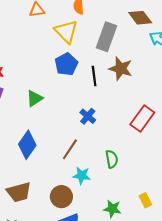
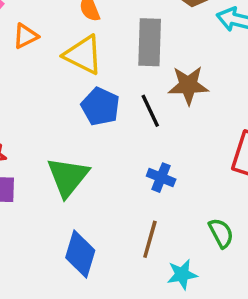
green triangle: (35, 98) -> (68, 177), size x1.5

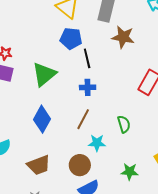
blue pentagon: (100, 107) -> (71, 39), turned -30
black line: (150, 111) -> (87, 58), moved
blue cross: (161, 178) -> (88, 87), moved, turned -35

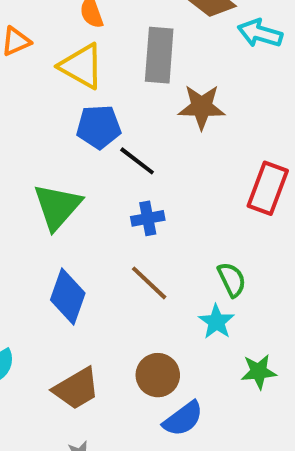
black line: (87, 58) -> (137, 161), turned -30
brown line: (83, 119) -> (149, 283), turned -65
cyan star: (97, 143) -> (216, 322), moved, turned -30

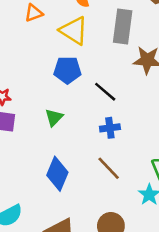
blue pentagon: (99, 127) -> (67, 70), moved
green triangle: (57, 207) -> (54, 117), size x0.6

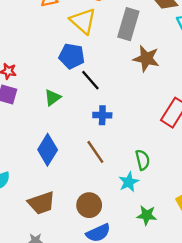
black line: (105, 92) -> (90, 80), moved

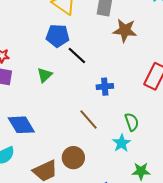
blue cross: (102, 115) -> (105, 87), moved
blue diamond: (48, 150) -> (21, 125), moved, turned -56
brown circle: (89, 205) -> (73, 158), moved

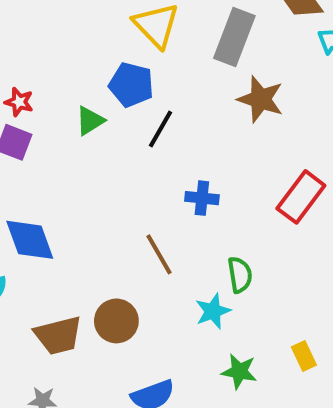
black line: (77, 55) -> (161, 129), turned 66
green triangle: (45, 75) -> (90, 121), moved

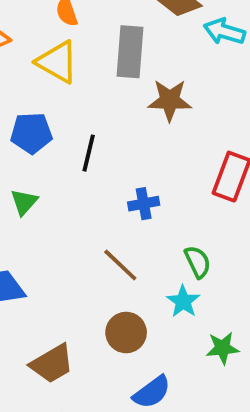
blue pentagon: (131, 85) -> (31, 133), moved
green triangle: (90, 121) -> (24, 202), moved
brown circle: (116, 321) -> (126, 333), moved

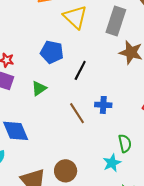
brown line: (120, 265) -> (77, 113), moved
brown circle: (126, 333) -> (66, 171), moved

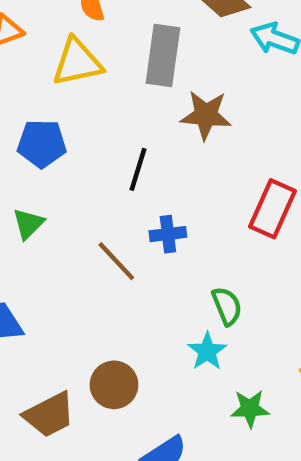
yellow triangle: (75, 17) -> (77, 62), turned -45
black line: (80, 70) -> (138, 169), moved

